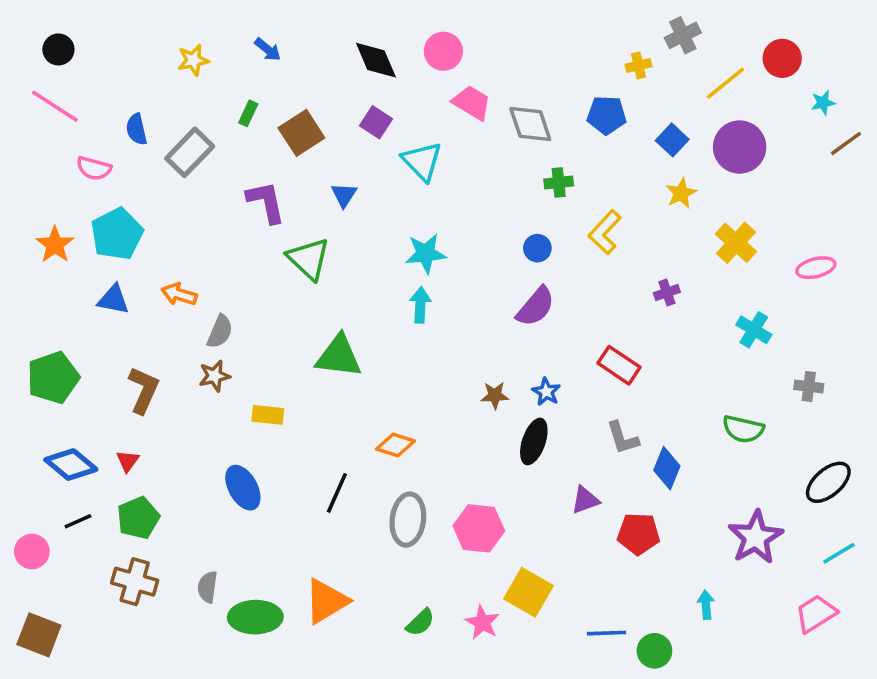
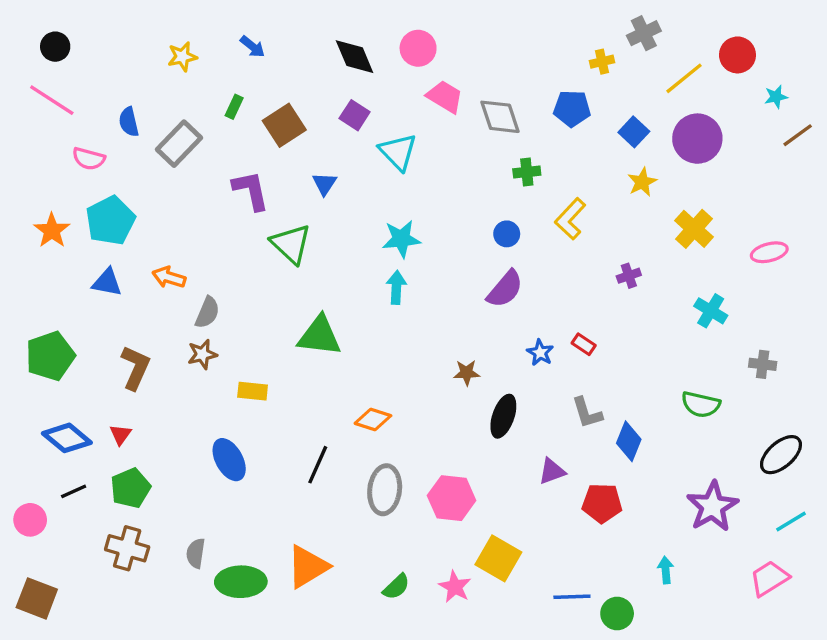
red rectangle: (619, 365) -> (584, 344), size x0.6
blue star: (546, 392) -> (540, 353), moved

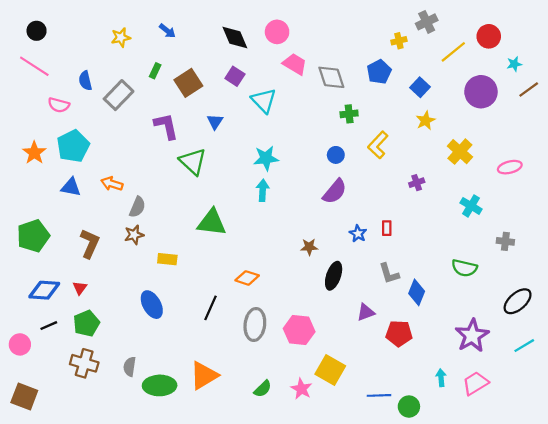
blue pentagon: (572, 108) -> (379, 72), turned -30
purple circle: (697, 139) -> (481, 92), moved
red rectangle: (584, 344) -> (387, 228), turned 56
blue diamond: (67, 438) -> (44, 290), turned -36
pink trapezoid: (769, 578) -> (475, 383), moved

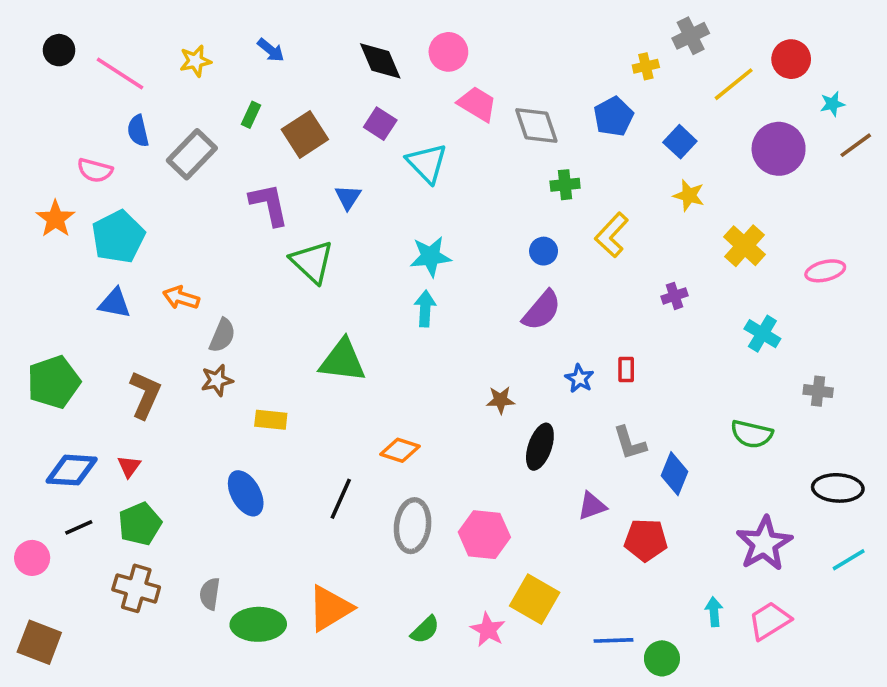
pink line: (34, 66) -> (120, 73), moved
yellow star: (426, 121) -> (689, 195), turned -30
orange star: (34, 153) -> (55, 219), moved
black ellipse: (518, 301) -> (838, 488), turned 44

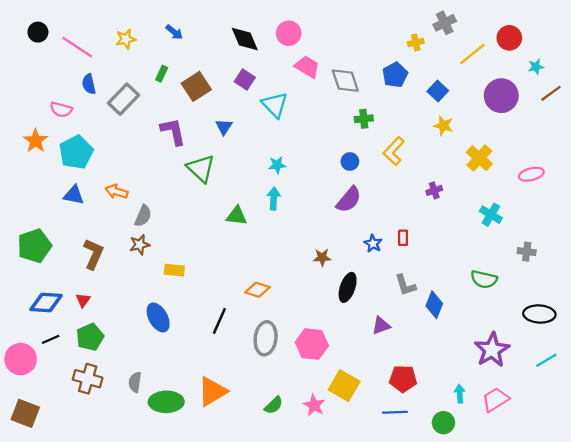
cyan star: (430, 256) -> (277, 165), size x0.7
green triangle: (343, 361) -> (237, 216), moved, size x0.7
red pentagon: (646, 540) -> (403, 379), moved
pink circle: (32, 558) -> (21, 359), size x1.4
green circle: (662, 658) -> (443, 423), moved

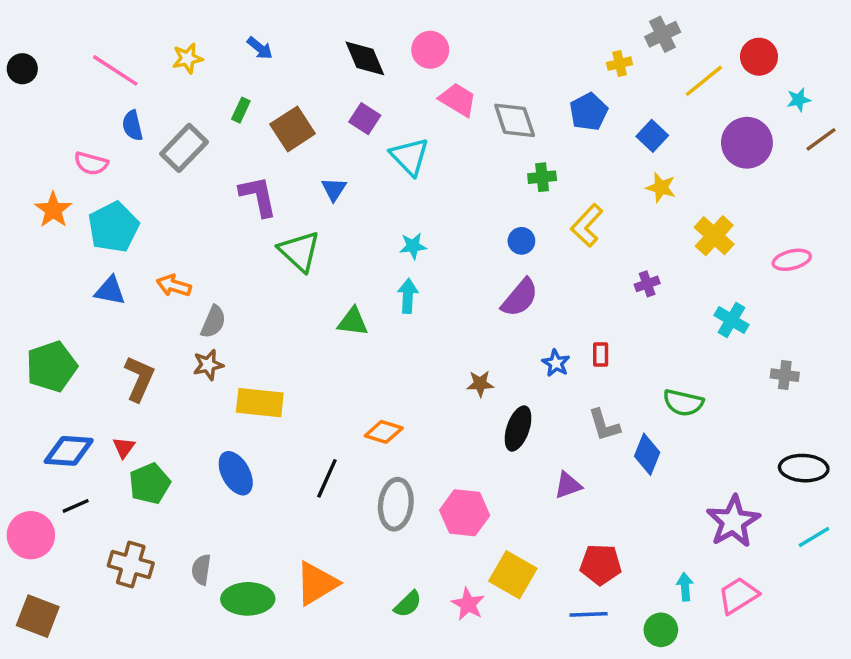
black circle: (38, 32) -> (22, 69), moved
yellow rectangle: (174, 270) -> (260, 403), size x1.5
green semicircle: (484, 279) -> (683, 403), moved
green pentagon: (90, 337) -> (150, 484), moved

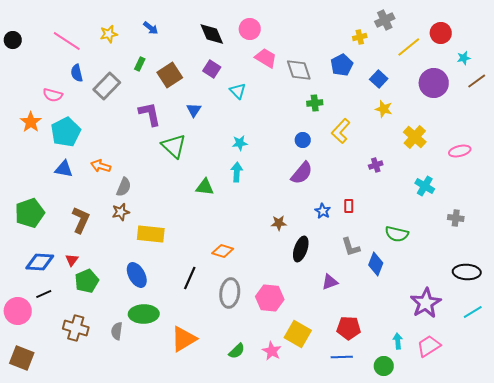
cyan triangle: (410, 157) -> (238, 91), size x0.7
green ellipse: (248, 599) -> (144, 314), moved

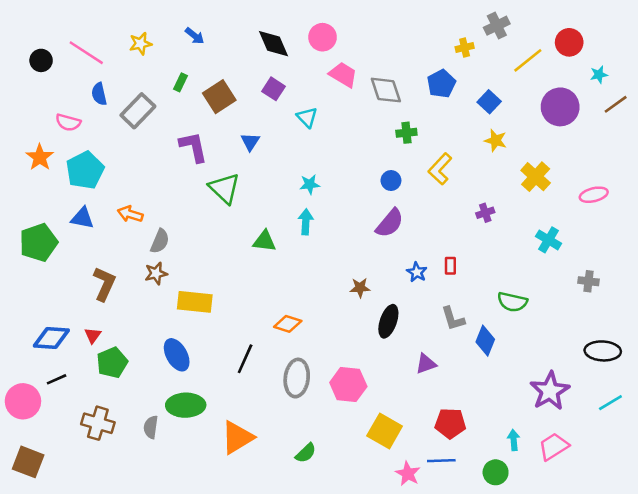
black circle: (13, 40) -> (41, 60), moved
green pentagon: (30, 213) -> (38, 242), moved
pink star: (272, 351) -> (408, 474), moved

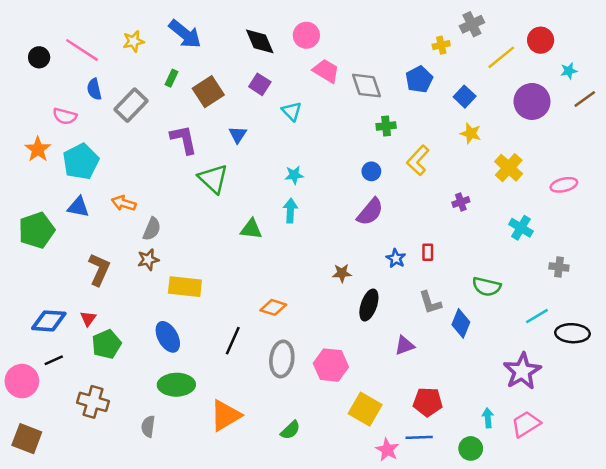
blue arrow: (195, 36) -> (185, 34), size x1.8
cyan line: (610, 403) -> (537, 316), moved
gray semicircle: (151, 427) -> (148, 426), moved

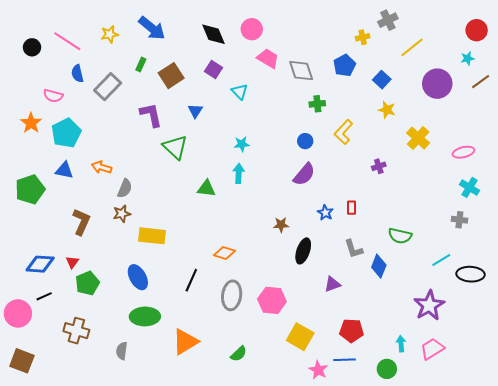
red circle: (541, 40) -> (477, 30), moved
cyan cross: (521, 228) -> (470, 187), moved

